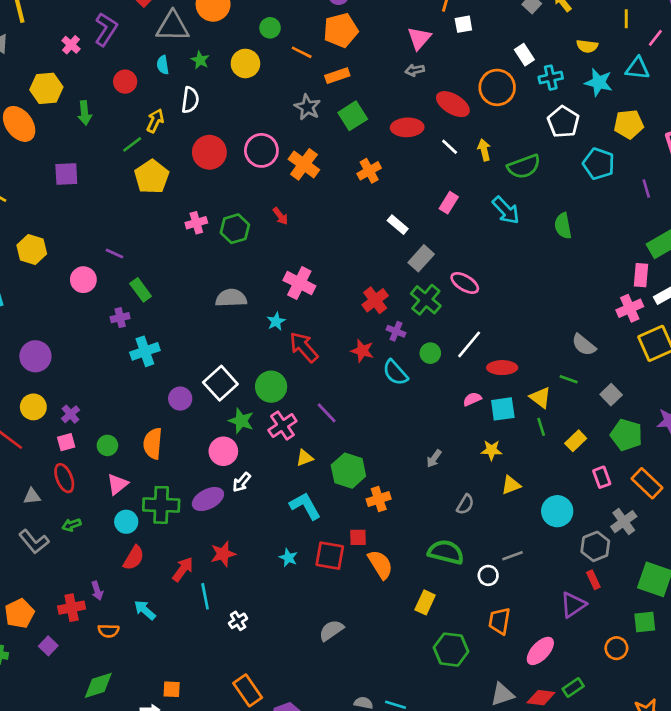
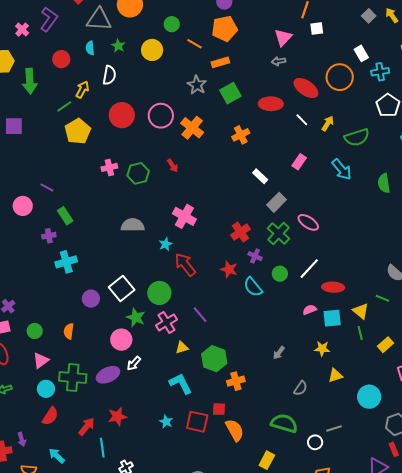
green arrow: (85, 113) -> (30, 81), size x1.4
yellow arrow: (484, 150) -> (328, 123), turned 42
orange semicircle: (153, 443) -> (69, 331), size x0.7

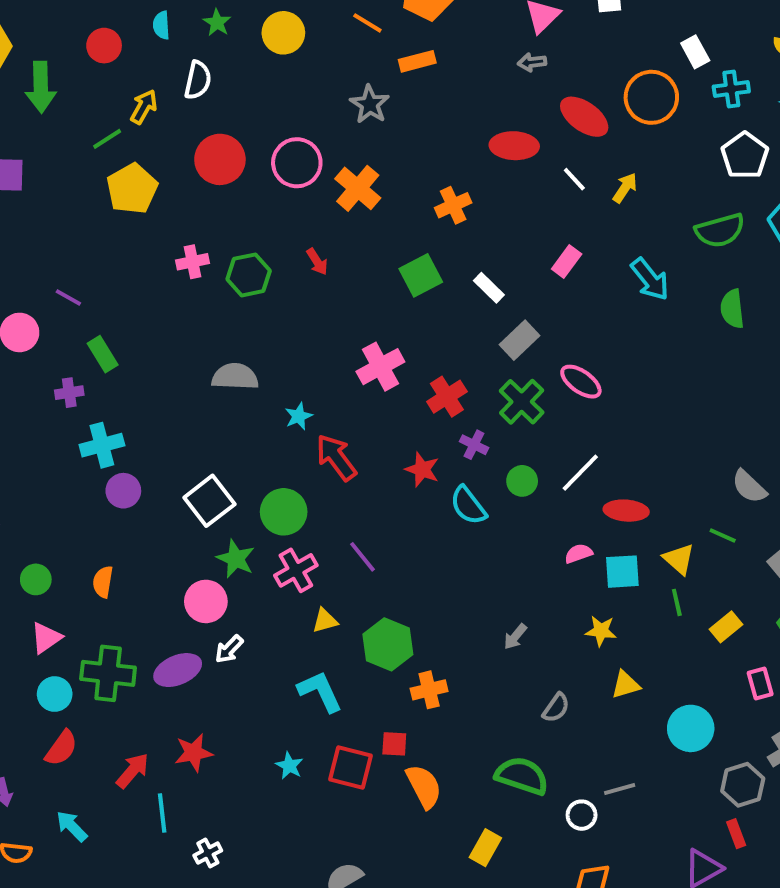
green square: (230, 93) -> (421, 275), moved
green semicircle: (357, 137) -> (720, 230), moved
pink cross: (184, 216) -> (380, 367), moved, turned 30
purple circle: (91, 299) -> (123, 491), moved

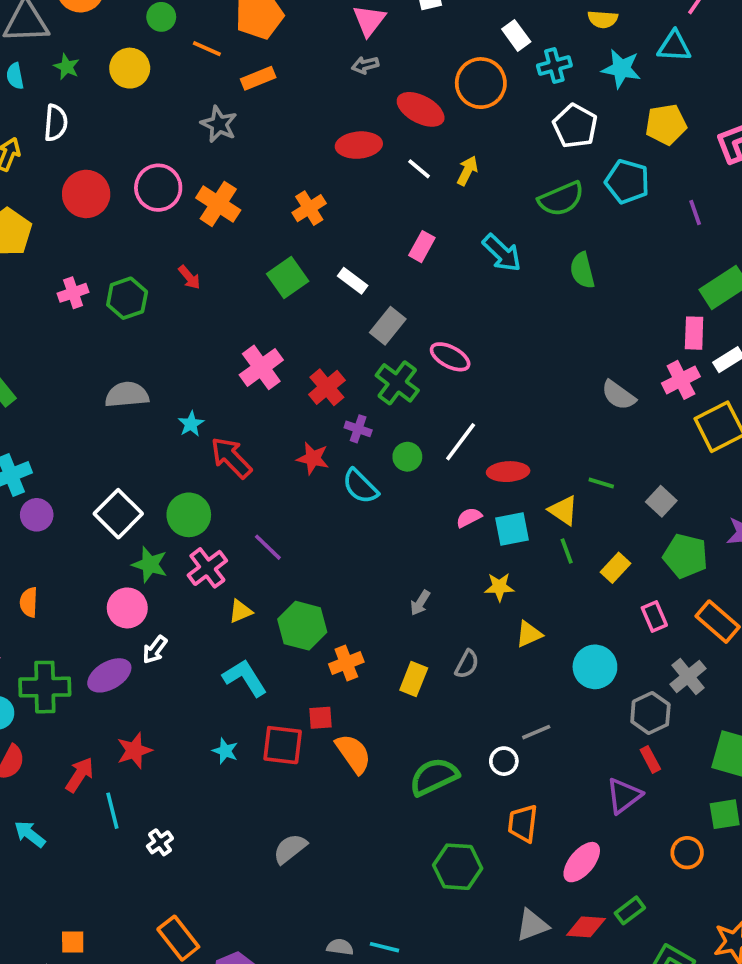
gray semicircle: (749, 487) -> (618, 395), moved
green semicircle: (522, 776) -> (434, 777), moved, turned -36
yellow rectangle: (485, 848) -> (414, 679), moved

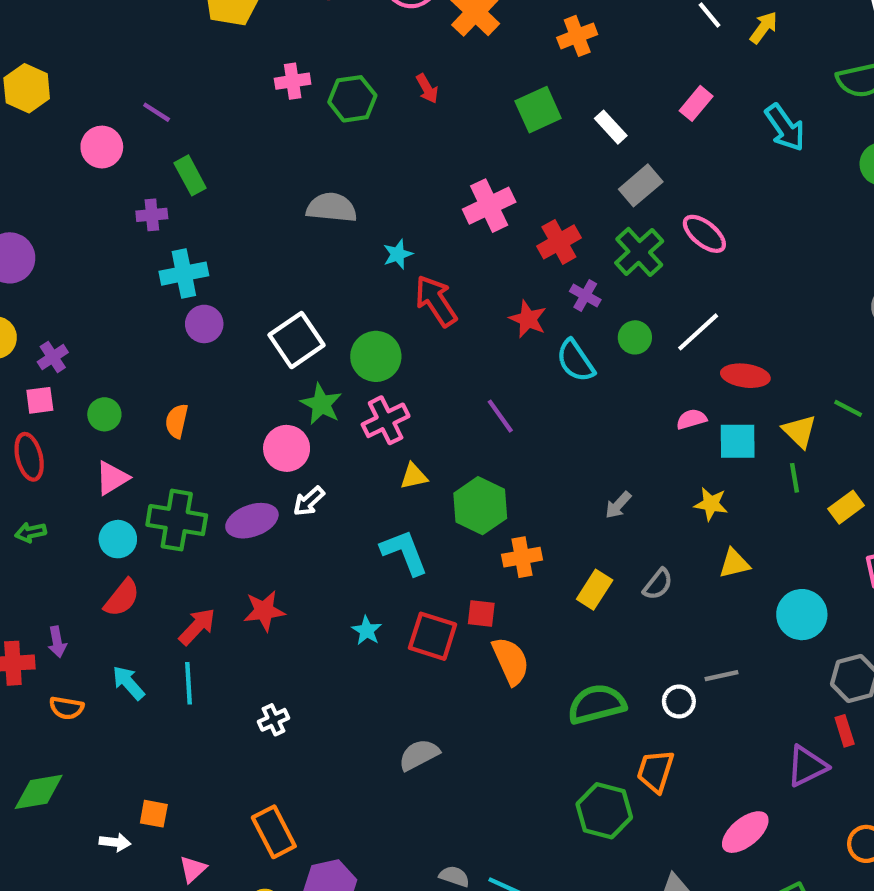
purple line: (268, 547) -> (500, 416), moved
cyan line: (112, 811) -> (189, 683), moved
orange trapezoid: (523, 823) -> (655, 771), moved

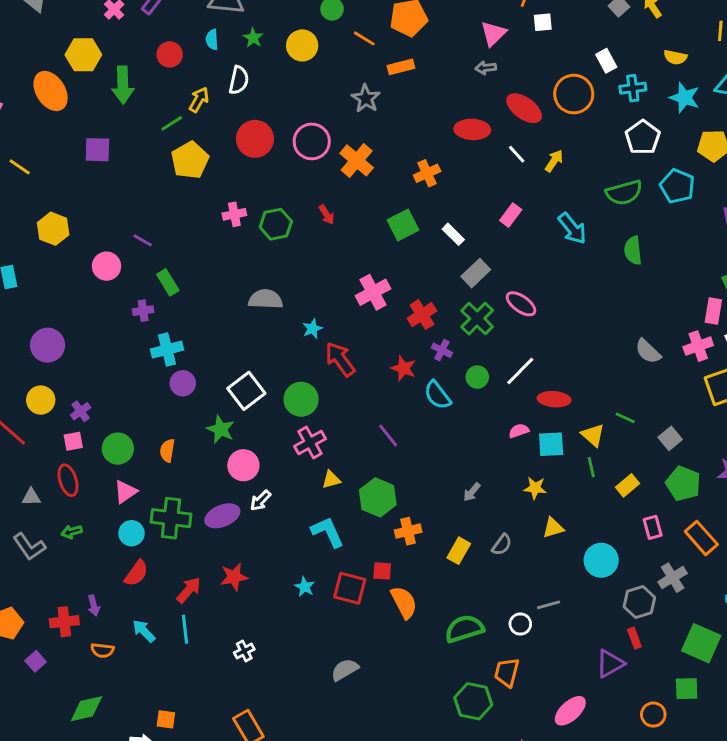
green star: (321, 404) -> (221, 429), moved
green circle: (104, 414) -> (118, 449), size x1.4

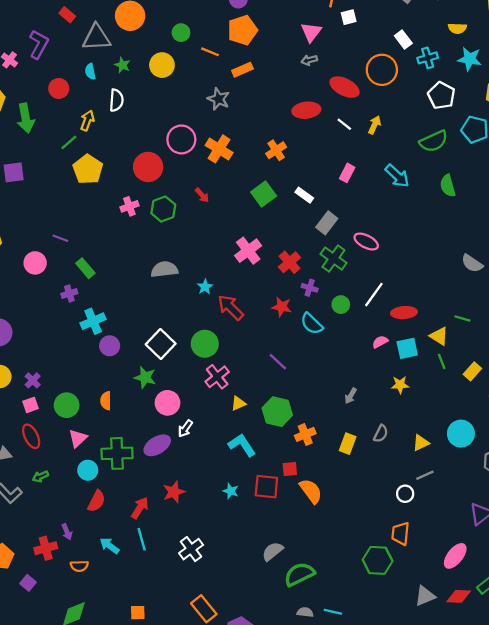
red circle: (255, 139) -> (148, 167), moved
yellow triangle: (553, 528) -> (421, 443), moved
green semicircle: (464, 629) -> (299, 574), moved
white cross: (244, 651) -> (191, 549), size x1.5

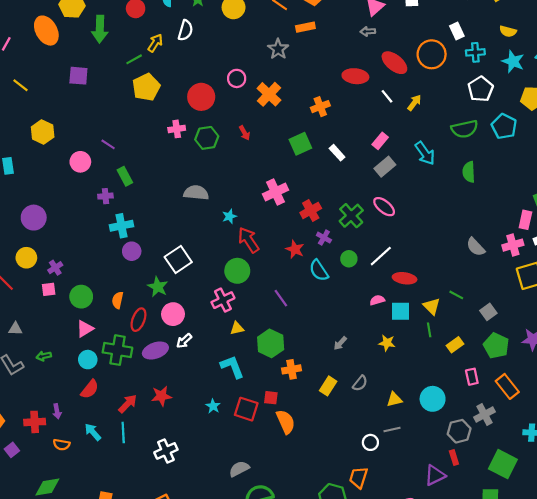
pink circle: (181, 139) -> (237, 78), size x0.7
gray rectangle: (327, 223) -> (385, 167), moved
green circle: (205, 344) -> (237, 271), moved
red ellipse: (31, 436) -> (138, 320), moved, turned 35

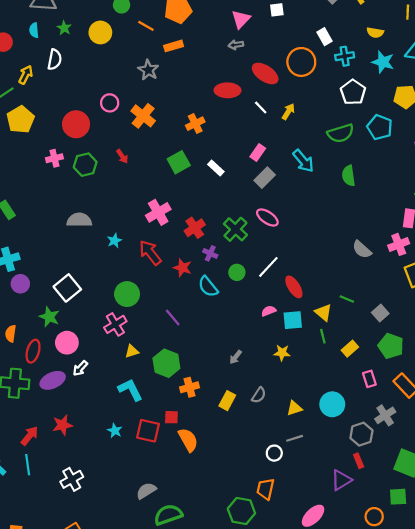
red arrow: (249, 240) -> (150, 253), moved
red ellipse: (405, 278) -> (294, 287), turned 55

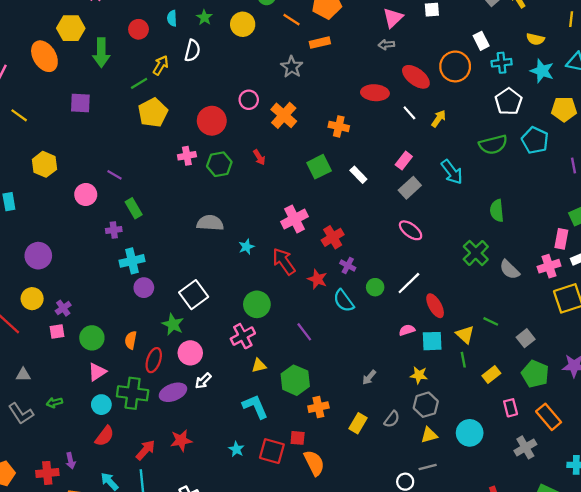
orange cross: (195, 124) -> (339, 126), turned 36
green semicircle: (349, 176) -> (497, 211), moved
green cross: (235, 229) -> (476, 253), moved
gray hexagon: (361, 434) -> (426, 405), moved

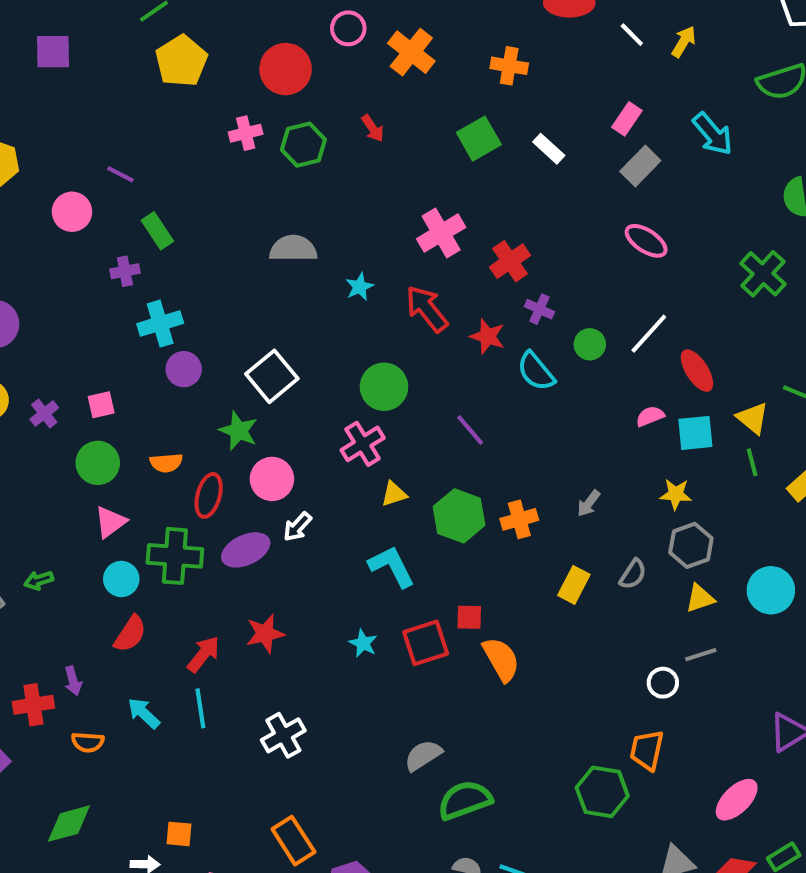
pink square: (57, 331) -> (101, 405), moved
orange semicircle: (131, 340) -> (166, 463), turned -102
orange cross: (318, 407) -> (519, 519), moved
red square: (272, 451) -> (426, 643), turned -30

